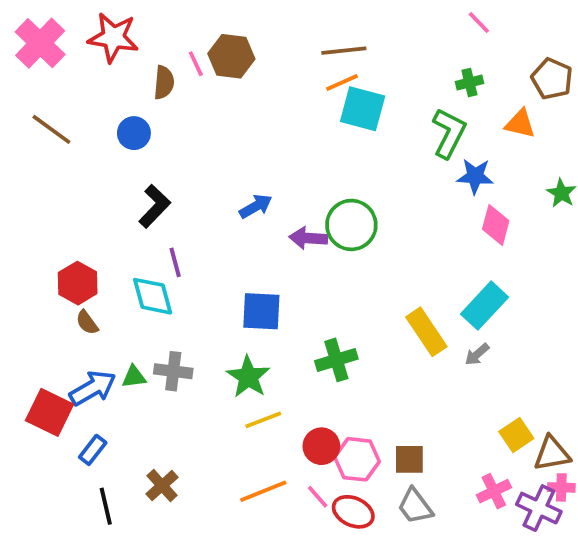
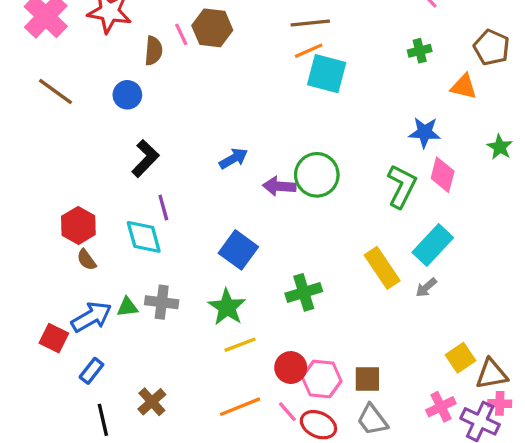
green L-shape: (449, 133) -> (402, 186), moved
blue square: (261, 311) -> (238, 250), turned 33
red square: (50, 412) -> (54, 338), size x0.7

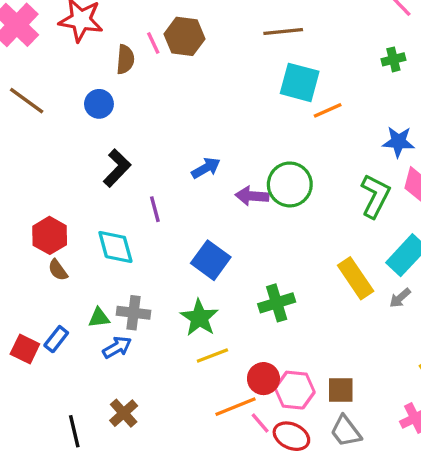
orange line: (309, 51) -> (328, 110), moved
purple line: (163, 207) -> (155, 209), moved
blue arrow: (91, 317) -> (117, 347), moved, size x0.7
blue rectangle: (91, 371) -> (56, 339), moved
orange line: (240, 407) -> (236, 407), moved

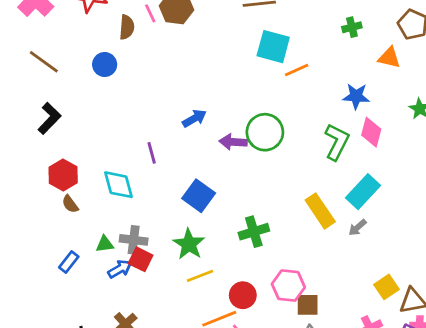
black L-shape: (117, 168) -> (49, 118), moved
red square: (25, 349) -> (141, 259), moved
pink hexagon: (295, 390) -> (288, 286), moved

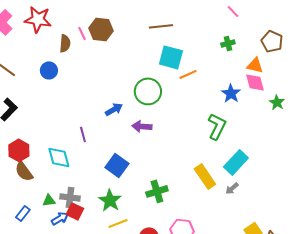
blue star: (356, 96) -> (231, 93), turned 30
green circle: (265, 132) -> (148, 91), moved
pink diamond: (371, 132) -> (255, 82), moved, turned -30
brown semicircle: (70, 204) -> (24, 171), size x1.5

